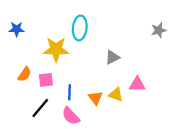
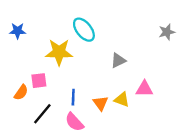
cyan ellipse: (80, 28) -> (84, 30), turned -45
orange semicircle: (24, 74) -> (21, 92), moved
pink square: (46, 80) -> (39, 81), moved

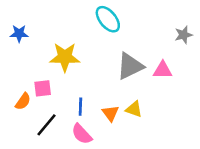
cyan ellipse: (84, 30) -> (108, 19), moved
gray triangle: (118, 60) -> (130, 66), size x1.6
pink triangle: (144, 89) -> (163, 70), moved

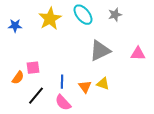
gray star: (184, 35) -> (115, 15), moved
yellow star: (65, 57) -> (50, 19), moved, turned -30
pink triangle: (163, 70) -> (138, 54), moved

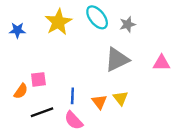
gray star: (115, 15) -> (127, 24), moved
yellow triangle: (103, 84) -> (120, 98), turned 32
black line: (36, 96) -> (42, 112), turned 30

